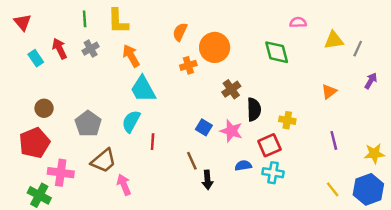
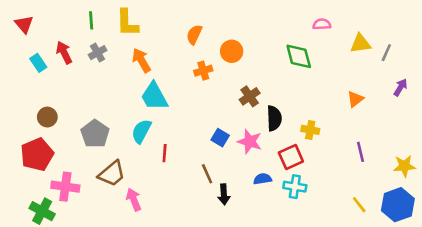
orange circle: (215, 47) -> (232, 51), size x0.7

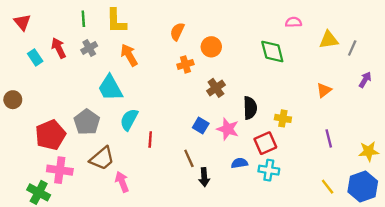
cyan trapezoid: (154, 96) -> (110, 88), moved
brown cross: (250, 96) -> (216, 88), moved
brown circle: (47, 117) -> (13, 100), moved
red pentagon: (37, 154) -> (50, 135), moved

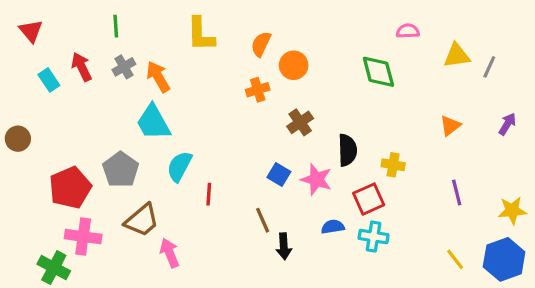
yellow L-shape: (116, 21) -> (201, 34), moved
orange semicircle: (177, 32) -> (261, 44), moved
orange arrow: (129, 55) -> (158, 77), moved
purple arrow: (365, 80) -> (507, 124), moved

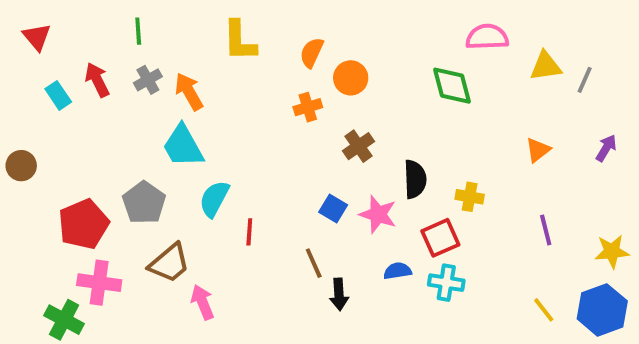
pink semicircle: (408, 31) -> (487, 37), size x1.5

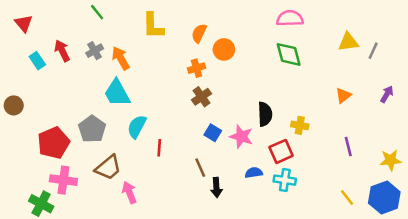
green line: (138, 31) -> (97, 12), moved, turned -35
pink semicircle: (487, 37) -> (290, 18), moved
brown cross: (358, 146) -> (201, 97), moved

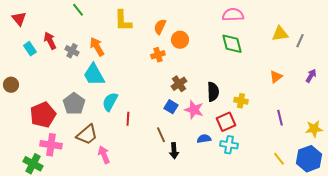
gray cross: (95, 51) -> (72, 51), moved, turned -32
brown cross: (201, 97) -> (179, 84), moved

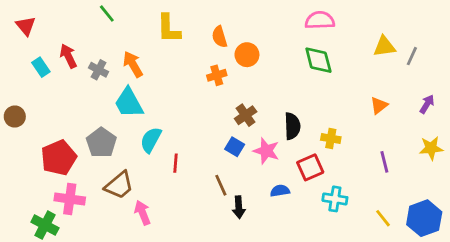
orange semicircle: (160, 27) -> (219, 37), turned -42
yellow star: (314, 129) -> (431, 148), moved
cyan cross: (229, 145) -> (335, 199), moved

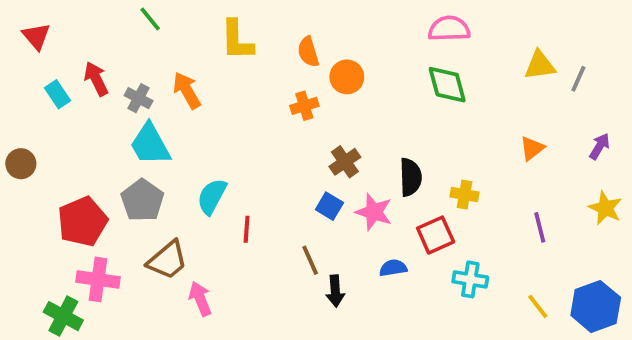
cyan trapezoid: (129, 103) -> (150, 144), moved
yellow star: (431, 148) -> (605, 208), turned 30

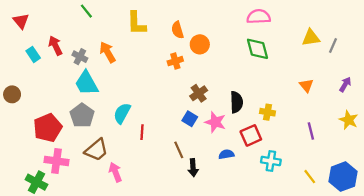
orange triangle: (532, 148) -> (306, 85), turned -32

